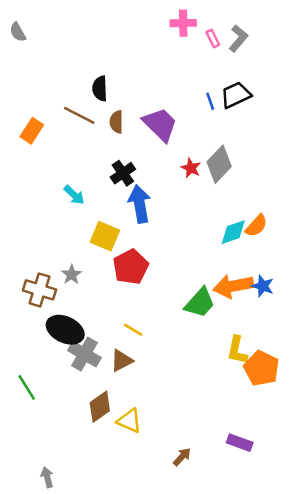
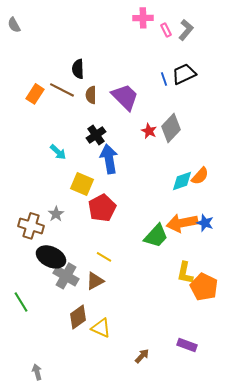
orange rectangle: (32, 131) -> (35, 94), moved

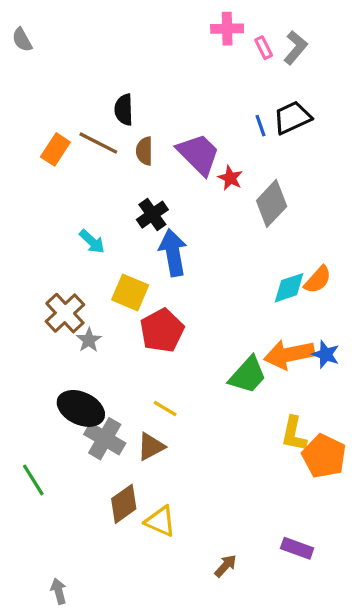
red star: (149, 131) -> (230, 178), moved
brown cross: (31, 226) -> (65, 313), moved, turned 30

